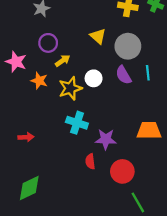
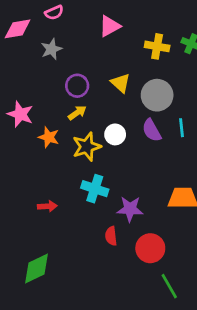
purple circle: (48, 43) -> (77, 86), moved
red arrow: (26, 137) -> (47, 206), moved

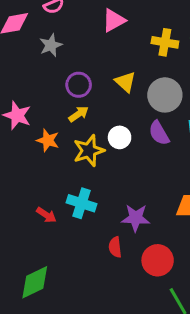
cyan cross: (95, 189) -> (81, 203), moved
red arrow: (47, 206) -> (46, 215), turned 36

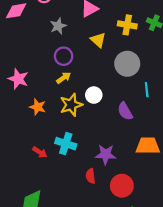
gray star: (51, 45) -> (58, 26), moved
yellow triangle: (125, 82) -> (98, 40), moved
purple semicircle: (159, 133) -> (125, 111), moved
orange star: (48, 140) -> (38, 107), moved

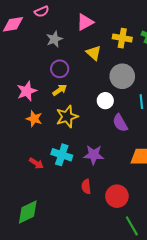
pink star: (18, 79) -> (27, 91), moved, turned 30
white circle: (94, 95) -> (105, 101), moved
purple star: (106, 154) -> (94, 155), moved

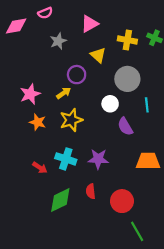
purple circle: (60, 69) -> (77, 75), moved
green diamond: (28, 212) -> (60, 200), moved

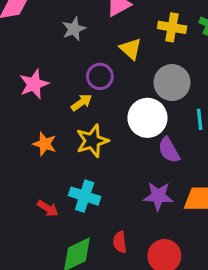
pink star: (30, 94) -> (34, 84), moved
white circle: (110, 104) -> (147, 118), size x1.6
purple star: (98, 159) -> (158, 196), moved

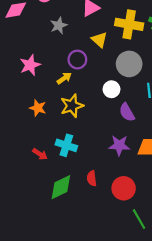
yellow cross: (172, 27) -> (129, 24), size x1.4
white circle: (147, 118) -> (111, 89), size x0.6

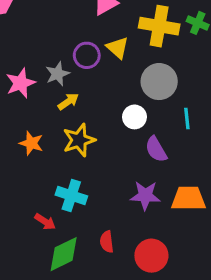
gray star: (59, 25) -> (57, 74), moved
purple circle: (77, 60) -> (87, 55), moved
red arrow: (40, 154) -> (45, 222), moved

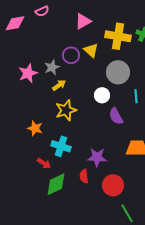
orange star: (31, 143) -> (35, 128), moved
purple star: (145, 196) -> (97, 157), moved

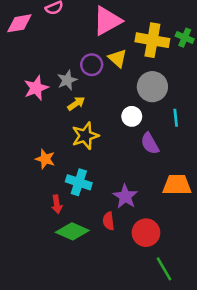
pink triangle: (83, 21) -> (107, 21), size x1.4
purple star: (97, 157) -> (125, 196), turned 30
red arrow: (44, 163) -> (57, 204), turned 48
green diamond: (56, 184) -> (72, 231), turned 50

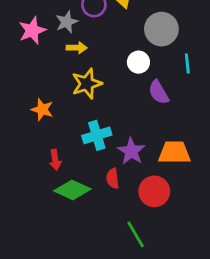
yellow arrow: (76, 103) -> (77, 48), turned 36
cyan cross: (79, 182) -> (97, 135), moved, turned -35
orange trapezoid: (177, 185) -> (174, 153), moved
green line: (164, 269) -> (136, 234), moved

